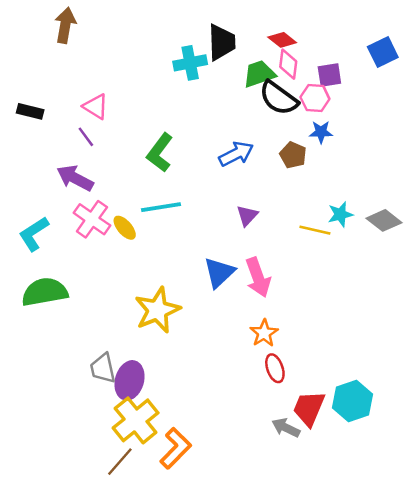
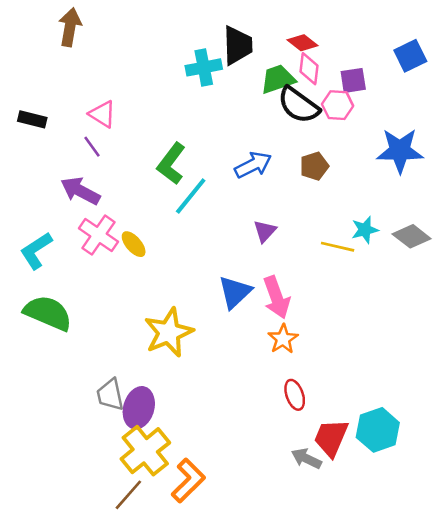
blue star: (321, 132) -> (400, 151), moved, size x1.8
brown pentagon: (293, 155) -> (314, 166), turned 30
cyan line: (161, 207) -> (191, 196), moved, turned -42
green semicircle: (45, 292) -> (48, 313), turned 33
orange star: (264, 333) -> (283, 339), moved

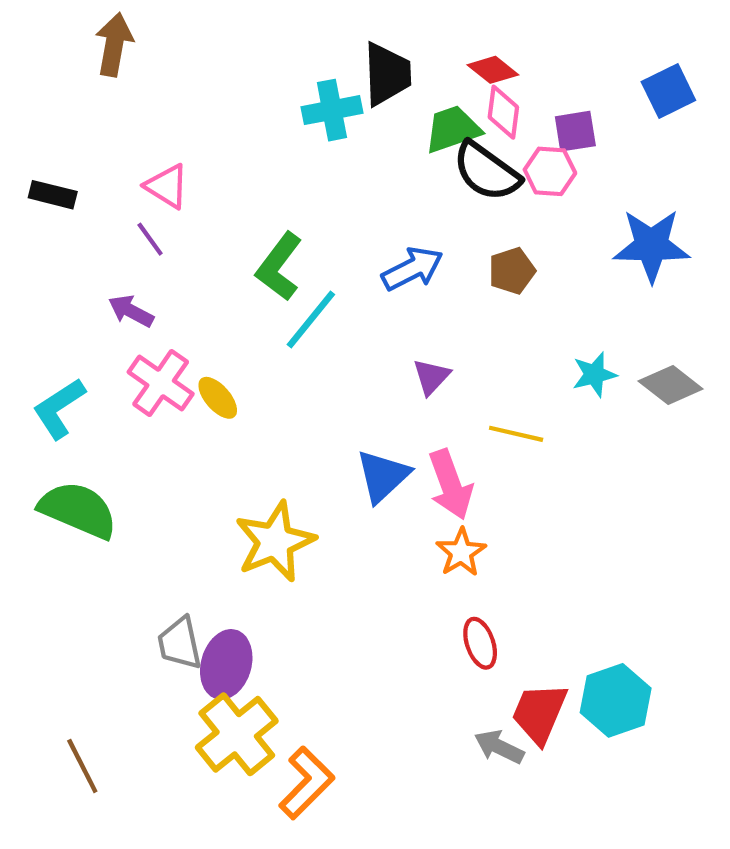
purple arrow: (80, 191) -> (131, 311), size x0.7
yellow line: (338, 247) -> (516, 434), moved
brown line: (128, 495) -> (82, 766), moved, turned -68

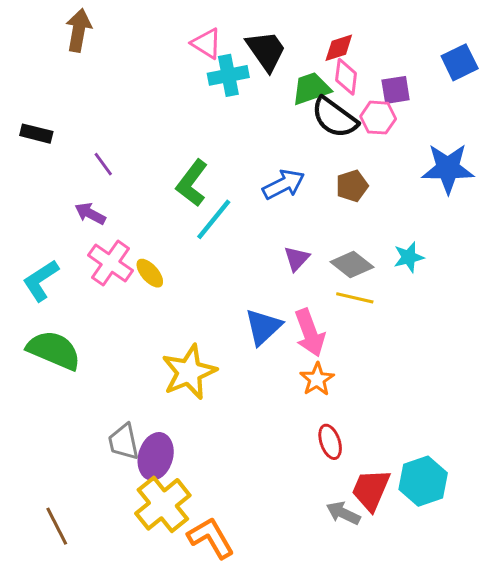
red diamond: (493, 70) -> (339, 48), turned -56
black trapezoid: (387, 74) -> (266, 51), turned -33
pink triangle: (167, 186) -> (207, 43), moved
gray diamond: (671, 385) -> (352, 264), moved
orange L-shape: (307, 783) -> (211, 538), turned -75

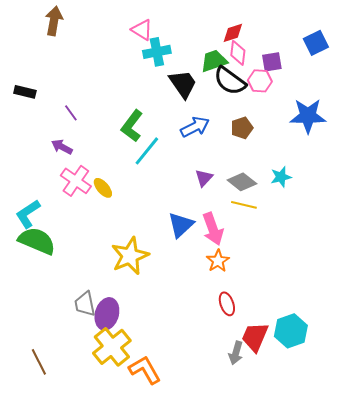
black trapezoid: (266, 51) -> (183, 84), moved
cyan L-shape: (41, 280) -> (28, 214), moved
gray arrow: (343, 513) -> (236, 353), turned -100

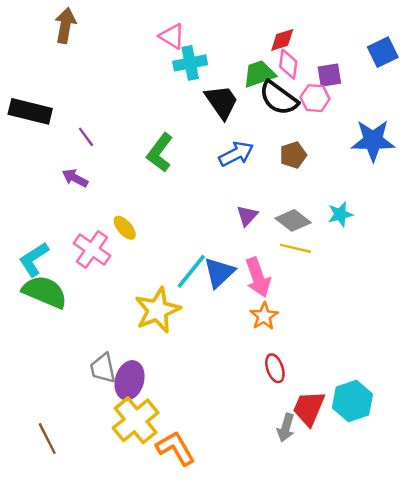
black rectangle: (25, 92) -> (30, 111), size x1.6
cyan line: (147, 151) -> (191, 271), moved
pink cross: (76, 181) -> (92, 250), moved

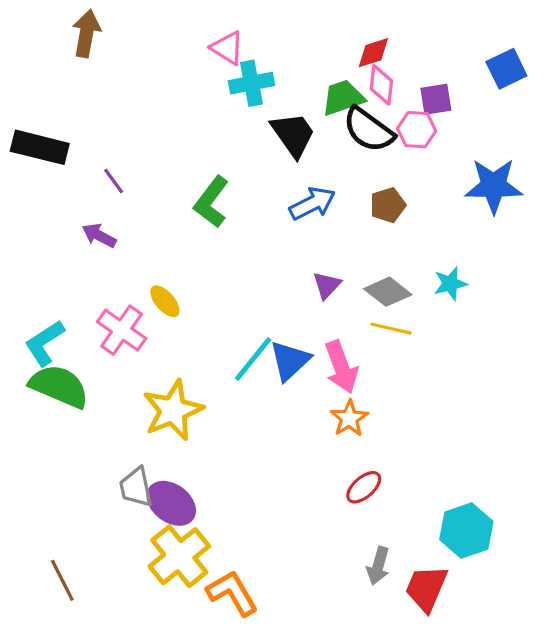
yellow star: (157, 310) -> (173, 410), moved
red ellipse: (275, 368) -> (364, 487), turned 68
purple ellipse: (130, 380) -> (171, 503), turned -69
red trapezoid: (309, 408) -> (426, 588), moved

